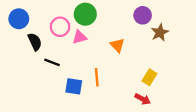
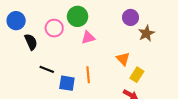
pink triangle: (80, 37) -> (88, 38), moved
orange triangle: (117, 45) -> (123, 59), moved
black line: (52, 62) -> (47, 69), moved

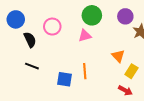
green circle: (78, 16) -> (92, 15), moved
black line: (47, 69) -> (32, 66), moved

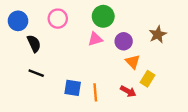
purple circle: (125, 16) -> (124, 41), moved
pink circle: (52, 27) -> (58, 19), moved
orange line: (85, 71) -> (95, 92), moved
red arrow: (125, 90) -> (128, 91), moved

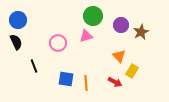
pink circle: (58, 19) -> (58, 43), moved
purple circle: (124, 41) -> (121, 25), moved
black semicircle: (34, 44) -> (16, 42), moved
black line: (36, 73) -> (34, 66), turned 48

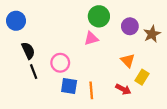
black semicircle: (16, 42) -> (28, 51), moved
pink circle: (58, 43) -> (60, 63), moved

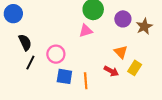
black line: (34, 72) -> (30, 63), turned 48
red arrow: (123, 89) -> (111, 71), moved

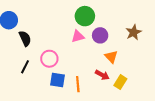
purple circle: (123, 19) -> (100, 35), moved
black semicircle: (25, 42) -> (25, 38), moved
yellow rectangle: (135, 68) -> (120, 82), moved

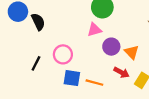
purple circle: (100, 35) -> (111, 47), moved
black semicircle: (25, 38) -> (38, 22), moved
orange line: (78, 84) -> (94, 83), turned -70

